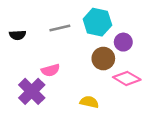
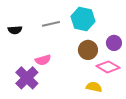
purple circle: (123, 42) -> (114, 43), moved
yellow semicircle: (89, 102) -> (94, 87), moved

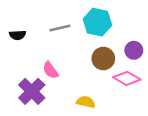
pink semicircle: (43, 60) -> (50, 70), turned 70
yellow semicircle: (94, 87) -> (86, 102), moved

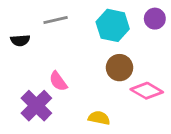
gray line: (60, 28) -> (56, 20), moved
purple circle: (134, 50) -> (155, 19), moved

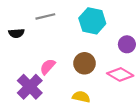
purple circle: (155, 19) -> (127, 44), moved
brown circle: (119, 68) -> (84, 63), moved
pink semicircle: (58, 81) -> (48, 67), turned 78

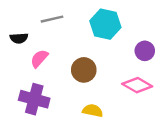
brown circle: (84, 63) -> (84, 70), moved
pink semicircle: (48, 67) -> (39, 58), moved
purple cross: (30, 87) -> (34, 99), turned -30

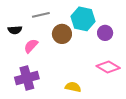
purple circle: (145, 51) -> (105, 33), moved
brown circle: (84, 70) -> (62, 34), moved
purple cross: (34, 99) -> (27, 78), turned -30

